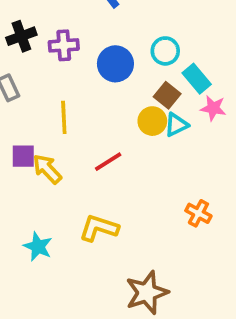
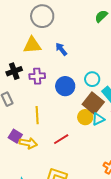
brown square: (167, 95) -> (93, 103), size x1.5
purple square: (23, 156) -> (15, 136), turned 32
yellow arrow: (47, 169) -> (28, 143), turned 144

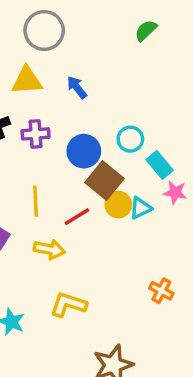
brown square: (93, 103) -> (104, 180), moved
red line: (61, 139) -> (77, 217), moved
yellow arrow: (28, 143) -> (49, 249), moved

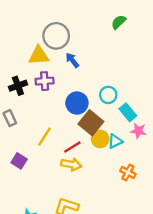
gray circle: (44, 30) -> (56, 36), moved
purple cross: (36, 134) -> (45, 81), moved
yellow line: (36, 201) -> (45, 137), turned 36
yellow arrow: (49, 249) -> (71, 164), moved
orange cross: (161, 291) -> (128, 172), moved

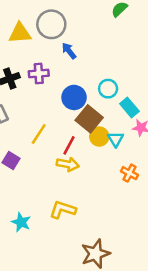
yellow triangle: (39, 56) -> (20, 33), moved
cyan triangle: (115, 141) -> (116, 139), turned -35
red line: (72, 147) -> (69, 145), turned -30

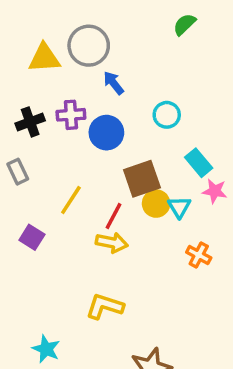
cyan circle: (108, 89) -> (167, 115), moved
blue circle: (74, 97) -> (106, 133), moved
brown square: (89, 119) -> (142, 179), turned 32
cyan star: (21, 222) -> (46, 349), moved

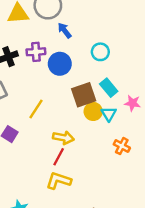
cyan rectangle: (199, 163) -> (109, 88), moved
red line: (114, 216) -> (59, 157), moved

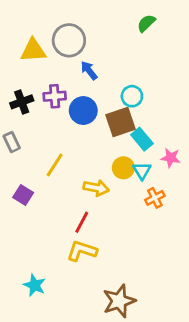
brown square: (84, 95) -> (120, 122), moved
yellow arrow: (63, 138) -> (96, 188), moved
orange cross: (122, 146) -> (155, 198), moved, turned 35

